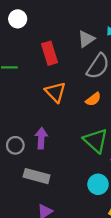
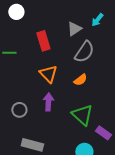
purple arrow: (41, 138) -> (48, 102), moved
gray circle: (15, 145) -> (19, 110), moved

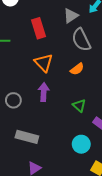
gray semicircle: (84, 52) -> (81, 40), turned 120
green triangle: (82, 115) -> (79, 106), size x0.6

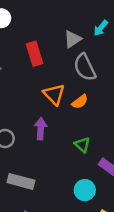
orange triangle: (44, 63) -> (54, 94), moved

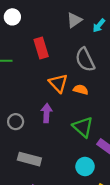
gray triangle: (73, 39) -> (74, 20), moved
orange semicircle: (80, 102) -> (81, 90), turned -128
green triangle: (82, 145) -> (83, 127), size x1.5

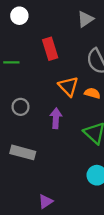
gray circle: (16, 122) -> (21, 107), moved
gray rectangle: (29, 159) -> (23, 152), moved

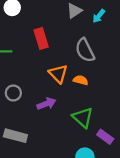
purple arrow: (56, 118) -> (46, 104), turned 66

